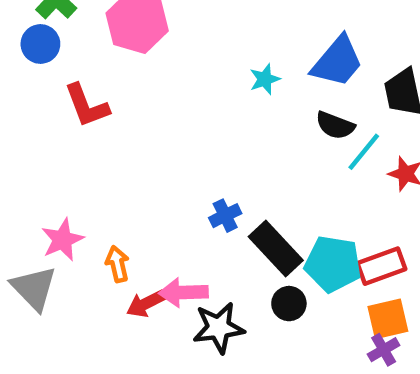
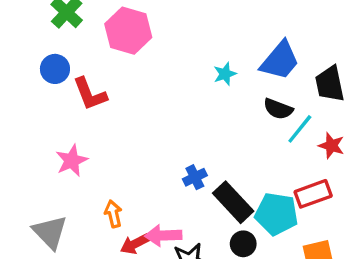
blue circle: (40, 44) -> (55, 69), moved
pink star: (62, 240) -> (72, 161), moved
red rectangle: (381, 266) -> (313, 194), moved

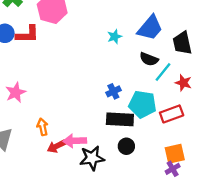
red L-shape: (90, 94) -> (27, 34), moved, turned -70
blue cross: (195, 177) -> (113, 91), moved
black rectangle: (233, 202) -> (120, 119), turned -44
cyan pentagon: (276, 214) -> (143, 104), moved

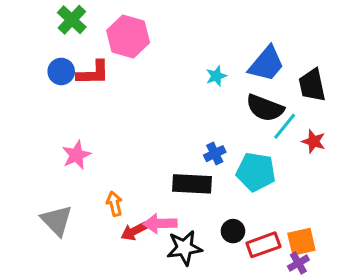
black semicircle: (149, 59) -> (265, 108), size x1.4
red rectangle: (172, 114) -> (263, 245), moved
black rectangle: (120, 119) -> (192, 184), moved

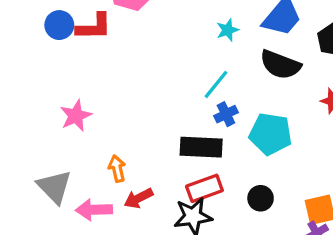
cyan line: (285, 126) -> (216, 84), moved
pink arrow: (160, 224) -> (94, 210), moved
black circle: (233, 231) -> (261, 198), moved
red rectangle: (263, 245) -> (204, 188), moved

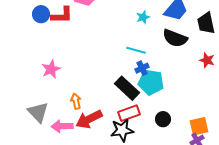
cyan line: (216, 84) -> (136, 50), turned 66
cyan pentagon: (270, 134) -> (151, 82), moved
black rectangle: (201, 147) -> (127, 88), turned 40
red arrow: (138, 198) -> (89, 119), size x1.5

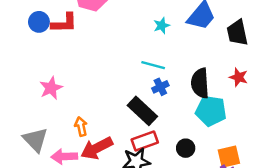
black semicircle: (175, 38) -> (200, 83), moved, turned 65
cyan pentagon: (151, 82) -> (211, 111), moved

